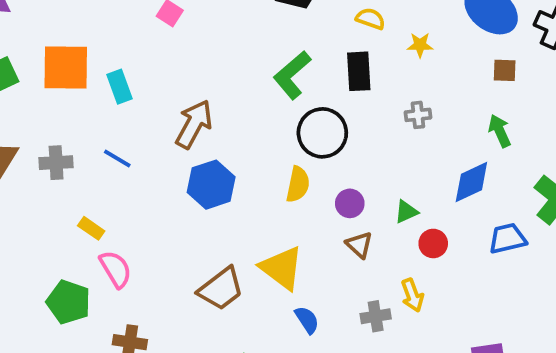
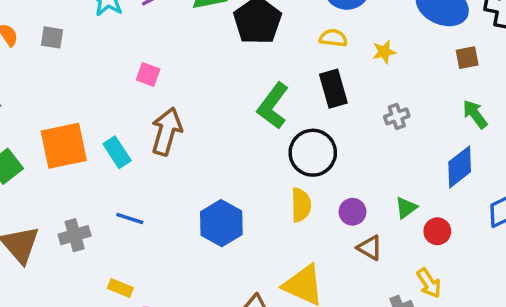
brown arrow: (194, 124) -> (167, 131), moved

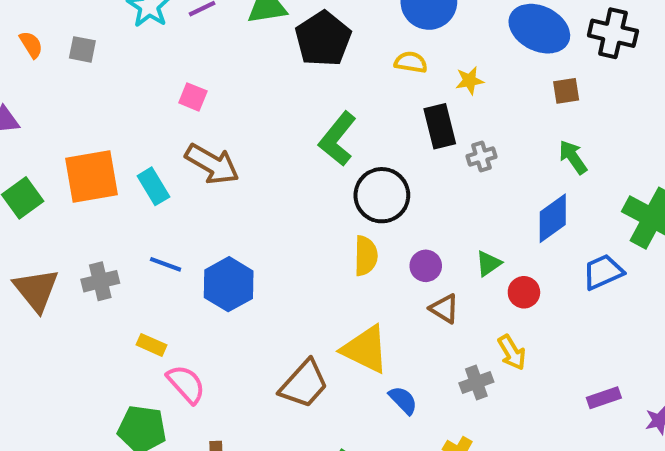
black rectangle: (333, 89) -> (440, 126), moved
brown arrow: (167, 131) -> (212, 164), turned 102
blue hexagon: (221, 223) -> (229, 284), moved

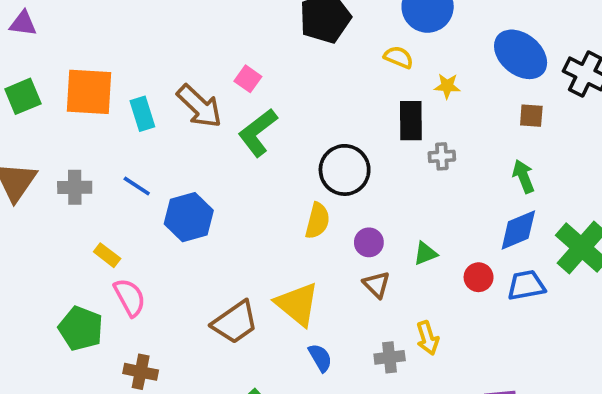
pink square: (193, 97) -> (248, 79), moved
green L-shape: (337, 139) -> (258, 132), moved
blue diamond: (553, 218) -> (518, 230), moved
red circle: (524, 292) -> (479, 277), moved

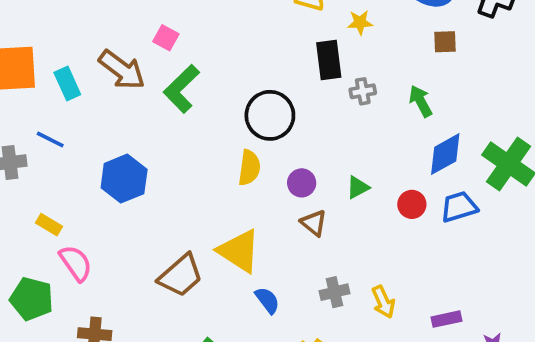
green arrow: (523, 176) -> (421, 101), moved
blue line: (137, 186) -> (50, 140), moved
yellow arrow: (428, 338) -> (383, 302), moved

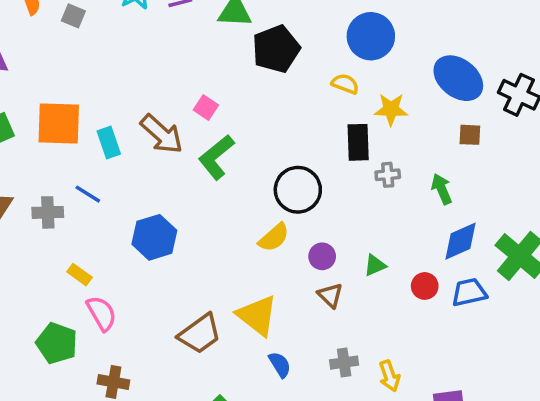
yellow star: (360, 22) -> (391, 109), size x1.4
yellow semicircle: (249, 168) -> (274, 237), turned 36

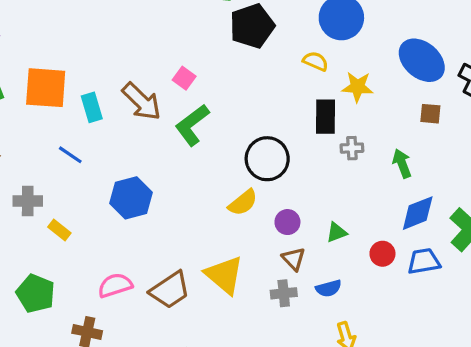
gray cross: (48, 212) -> (28, 201), moved
pink semicircle: (101, 313) -> (115, 285), moved, turned -80
gray cross: (344, 363) -> (284, 293), moved
blue semicircle: (280, 365) -> (328, 288), moved, turned 105

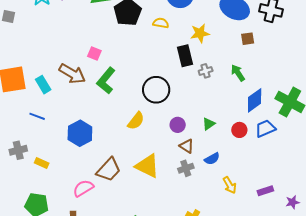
yellow semicircle: (316, 61) -> (161, 23), moved
yellow semicircle: (243, 203) -> (136, 121), moved
brown trapezoid: (170, 290) -> (109, 170), moved

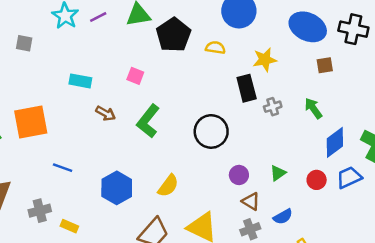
pink square: (94, 53) -> (135, 76), moved
brown arrow: (72, 74) -> (106, 113), size x0.6
cyan rectangle: (43, 85) -> (80, 81), moved, turned -48
yellow semicircle: (136, 121) -> (168, 186), moved

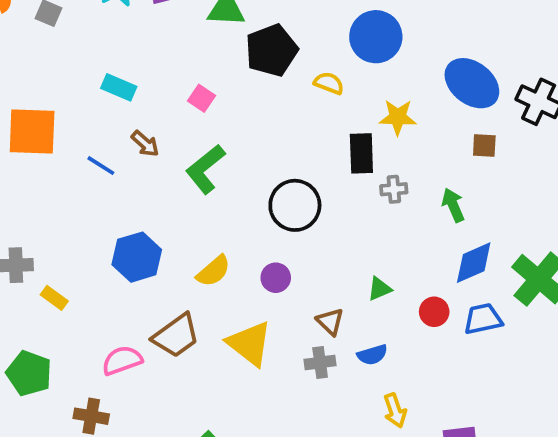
blue line: (63, 168) -> (101, 166), moved
purple circle: (239, 175) -> (276, 278), moved

